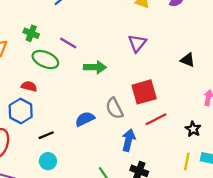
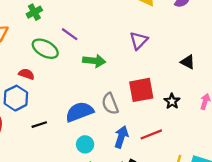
green cross: (31, 33) -> (34, 12), moved, turned 35
blue semicircle: (85, 119) -> (79, 112), size x1.4
red line: (156, 119) -> (151, 134), moved
black star: (193, 129) -> (172, 101), moved
cyan circle: (48, 161) -> (85, 144), moved

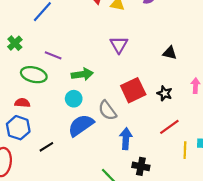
red line: (151, 134) -> (169, 127), moved
cyan circle: (85, 144) -> (74, 99), moved

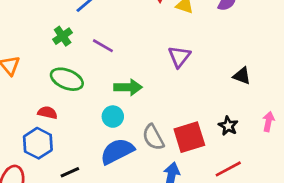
green cross: (15, 43) -> (63, 36), moved
purple line: (53, 55) -> (103, 46), moved
red square: (133, 90) -> (189, 137), moved

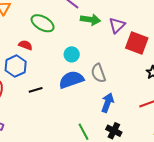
purple triangle: (179, 57) -> (117, 25), moved
green arrow: (128, 87) -> (90, 20), moved
red square: (189, 137) -> (137, 43), moved, turned 30

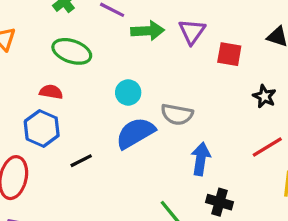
red square: (137, 43) -> (229, 54), size x0.7
gray semicircle: (98, 73) -> (177, 114), turned -48

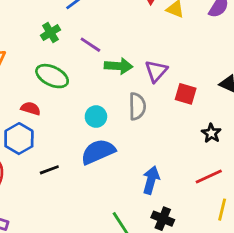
gray semicircle: (177, 114) -> (137, 106), moved, turned -108

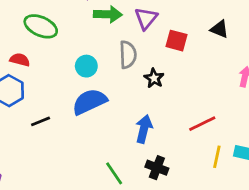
black star: (211, 133) -> (154, 78), moved

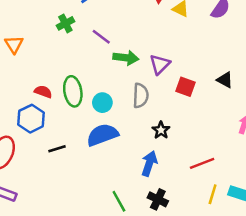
green ellipse: (41, 26) -> (73, 91), moved, turned 52
black star: (154, 78) -> (161, 130), moved

